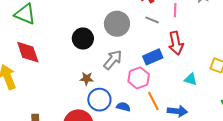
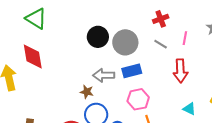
black circle: (83, 38) -> (98, 37), moved
blue rectangle: (153, 57) -> (132, 71), moved
gray arrow: (113, 60) -> (104, 75), moved, turned -140

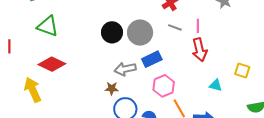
pink line: (185, 38) -> (198, 26), moved
red diamond: (33, 56) -> (52, 64), turned -44

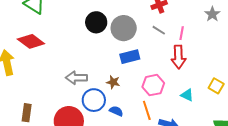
gray arrow: (125, 69) -> (76, 78), moved
pink hexagon: (164, 86) -> (153, 85), moved
brown star: (112, 88) -> (113, 82), moved

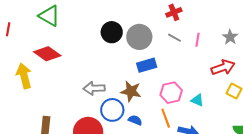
gray star: (212, 14) -> (230, 37), moved
red arrow: (178, 57) -> (223, 67), moved, turned -105
brown star: (113, 82) -> (131, 91), size x1.5
cyan triangle: (187, 95) -> (197, 100), moved

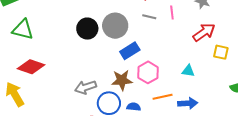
pink hexagon: (171, 93) -> (148, 72), moved
orange line: (166, 118) -> (163, 97), turned -66

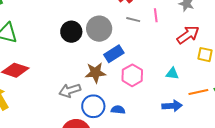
brown star: (122, 80) -> (95, 73), moved
orange line: (163, 97) -> (198, 92), moved

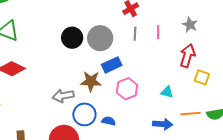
gray line: (133, 20) -> (135, 34), turned 72
red arrow: (188, 35) -> (187, 56), turned -45

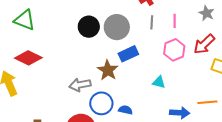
red arrow: (187, 56) -> (204, 44), turned -150
brown star: (91, 81) -> (108, 70), turned 30
pink hexagon: (127, 89) -> (174, 50), moved
cyan triangle: (167, 92) -> (159, 82), moved

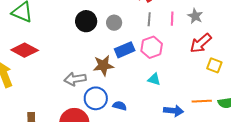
gray star: (207, 13) -> (195, 16), moved
gray circle: (117, 27) -> (114, 23), size x0.6
pink hexagon: (174, 50) -> (152, 47), moved
brown star: (108, 70) -> (103, 65), turned 30

